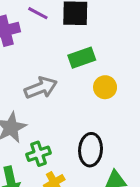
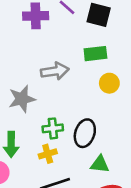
green cross: (38, 154) -> (53, 128), moved

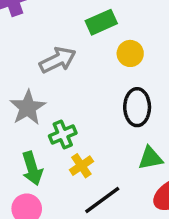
green cross: (53, 128) -> (63, 134), moved
black ellipse: (85, 133) -> (137, 107), moved

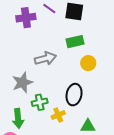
black ellipse: (137, 107) -> (74, 95), moved
yellow cross: (81, 166) -> (58, 115), moved

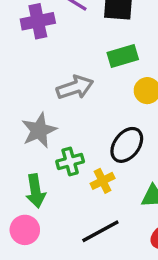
black ellipse: (74, 95) -> (127, 145), turned 30

